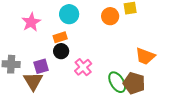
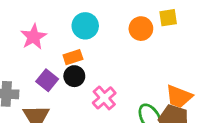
orange trapezoid: (145, 56) -> (179, 97), moved
purple square: (41, 66) -> (47, 80), moved, turned -35

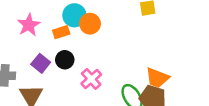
orange circle: (141, 29) -> (90, 24), moved
orange rectangle: (73, 57) -> (61, 32), moved

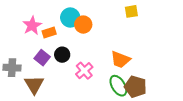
orange rectangle: (61, 32) -> (49, 33), moved
orange trapezoid: (157, 78) -> (120, 60), moved

